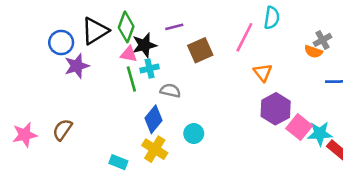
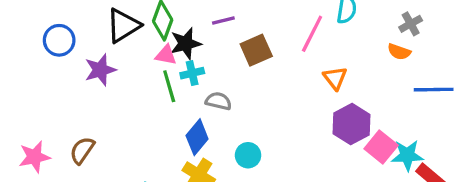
gray cross: (322, 40) -> (411, 24), moved
blue circle: (61, 43) -> (59, 40), moved

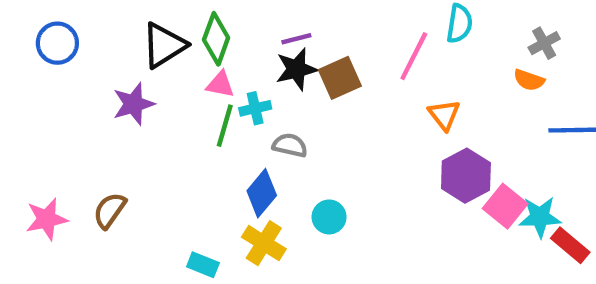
blue circle: (59, 40) -> (57, 43), moved
black star: (186, 44) -> (296, 69), moved
green line: (169, 86) -> (225, 126), turned 32

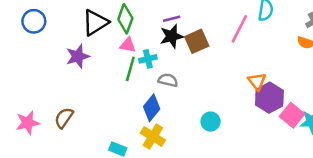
orange triangle: (444, 115) -> (257, 81), moved
cyan circle: (329, 217) -> (211, 122), moved

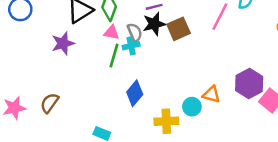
gray semicircle: (168, 80) -> (135, 32), moved, turned 54
orange triangle: (257, 81) -> (211, 94), moved, turned -36
yellow cross: (153, 137) -> (166, 121), moved, turned -35

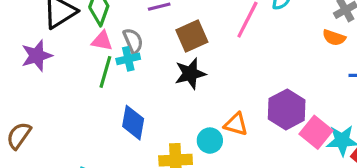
black star: (154, 24) -> (190, 74), moved
blue diamond: (135, 93) -> (133, 123), turned -30

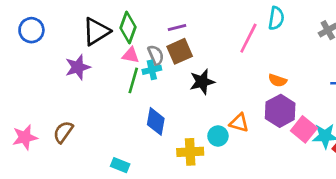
brown square: (192, 36) -> (180, 51), moved
orange semicircle: (334, 38) -> (278, 80), moved

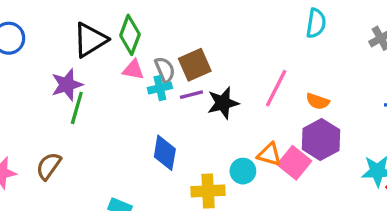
purple line: (177, 27) -> (191, 95), moved
pink line: (248, 38) -> (276, 88), moved
green line: (133, 80) -> (77, 108), moved
pink square: (304, 129) -> (294, 163), moved

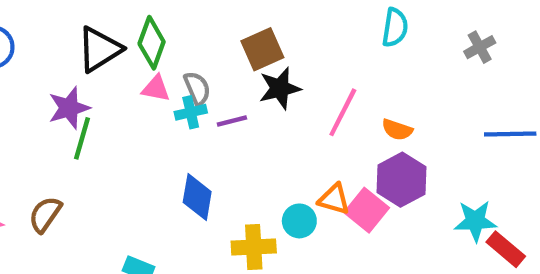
brown square: (195, 65) -> (262, 49), moved
black star: (223, 103) -> (280, 88), moved

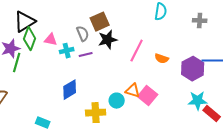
green diamond: (152, 43) -> (30, 39), moved
gray cross: (480, 47) -> (200, 21), turned 32
gray semicircle: (197, 88) -> (83, 34), moved
purple hexagon: (401, 180) -> (193, 69), moved
blue diamond: (197, 197) -> (70, 90), turned 50

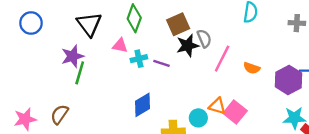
black triangle: (25, 22) -> (89, 24), turned -35
gray semicircle: (83, 34) -> (204, 38), moved
green diamond: (30, 39) -> (134, 18), moved
purple line: (86, 55) -> (162, 63), turned 32

